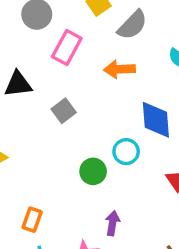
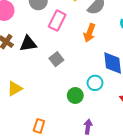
orange arrow: (119, 69) -> (90, 33), turned -66

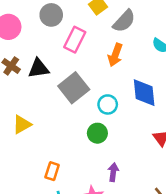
gray square: (56, 59) -> (74, 88), size x1.6
cyan circle: (95, 83) -> (108, 104), moved

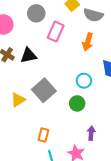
gray semicircle: (124, 21) -> (93, 15), turned 66
gray square: (74, 88) -> (44, 90), moved

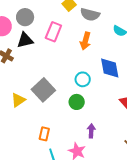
gray circle: (36, 13) -> (25, 17), moved
black triangle: (29, 56) -> (25, 40), moved

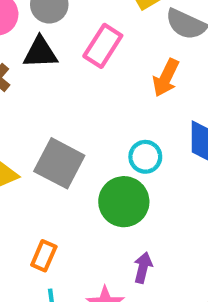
gray square: (43, 90) -> (59, 163), turned -30
green circle: (77, 102) -> (124, 202), size x1.5

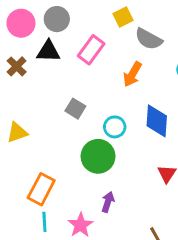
gray square: (59, 163) -> (75, 109), moved, size x0.6
orange rectangle: (44, 256) -> (41, 189), size x1.5

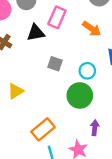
black triangle: (48, 51) -> (36, 33), moved
orange arrow: (132, 74) -> (92, 29), turned -72
orange rectangle: (41, 189) -> (43, 129), turned 35

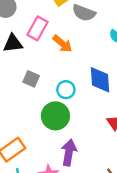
orange arrow: (92, 29) -> (62, 44), moved
purple arrow: (95, 128) -> (69, 152), size x1.5

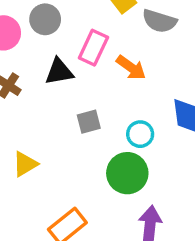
gray square: (31, 79) -> (89, 122), turned -35

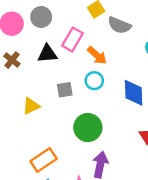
cyan circle: (140, 134) -> (94, 81), moved
yellow triangle: (25, 164) -> (31, 106), moved

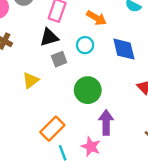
black triangle: (47, 54) -> (49, 37), moved
orange arrow: (97, 55) -> (96, 18), moved

